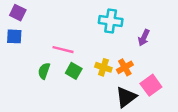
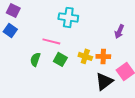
cyan cross: (111, 21) -> (68, 17), moved
blue square: (14, 36) -> (10, 30), turned 32
orange cross: (125, 67) -> (103, 56), turned 32

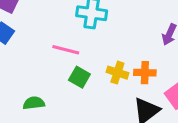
green semicircle: (35, 59) -> (34, 103), moved, turned 64

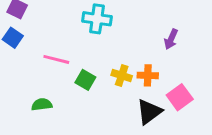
pink line: (66, 50) -> (56, 59), moved

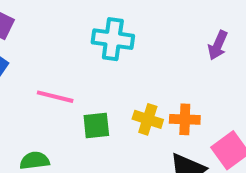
purple arrow: (171, 39) -> (218, 45), moved
green square: (85, 80) -> (96, 126), turned -36

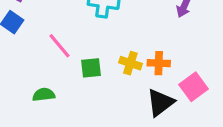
pink line: (55, 97) -> (59, 46), turned 36

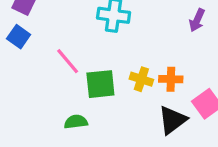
green square: (91, 68) -> (100, 84), size x1.4
green semicircle: (44, 95) -> (76, 122), moved

